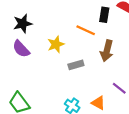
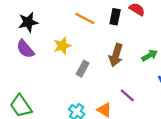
orange line: (86, 30) -> (85, 19), moved
gray rectangle: (76, 65) -> (83, 69), turned -48

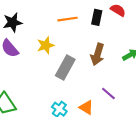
orange line: (85, 19) -> (68, 19), turned -36
gray rectangle: (83, 69) -> (65, 67), size x1.5

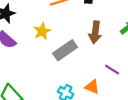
gray rectangle: (65, 67) -> (65, 50), turned 35

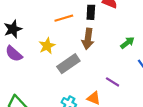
brown arrow: (95, 32) -> (88, 39), moved

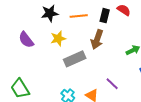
black star: (13, 29) -> (50, 13), moved

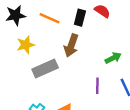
orange line: (79, 16) -> (49, 18), turned 30
purple line: (112, 84) -> (97, 86), moved, turned 48

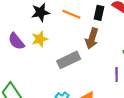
yellow star: (26, 45) -> (40, 39), moved

